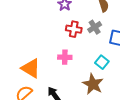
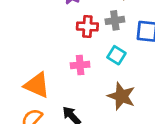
gray cross: (95, 27) -> (115, 20), turned 32
cyan square: (102, 62) -> (116, 55), moved

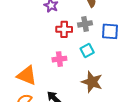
cyan square: (116, 55) -> (87, 51), turned 32

